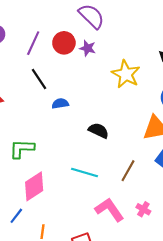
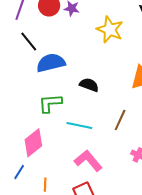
blue semicircle: (60, 104) -> (51, 63), size x1.8
green L-shape: (22, 149) -> (50, 103), moved
pink L-shape: (109, 210) -> (88, 161), moved

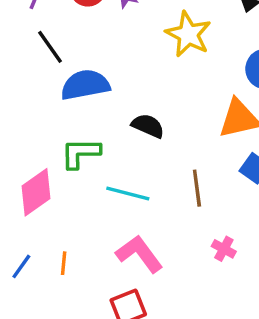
brown line: (120, 120) -> (197, 188), turned -35
pink diamond: (33, 143) -> (36, 192), moved
orange line: (45, 185) -> (64, 263), moved

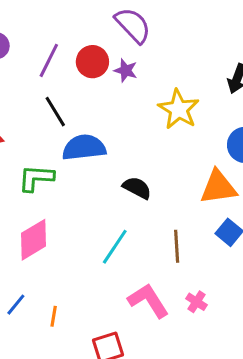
green L-shape: (80, 153) -> (36, 178), moved
cyan line: (128, 194) -> (115, 247), turned -75
pink L-shape: (139, 254) -> (148, 301), moved
orange line: (64, 263) -> (54, 316), moved

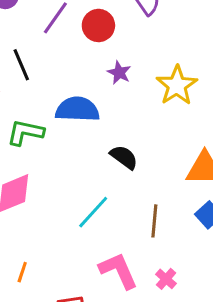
purple star: (126, 70) -> (119, 73), moved
black line: (55, 112) -> (21, 65), moved

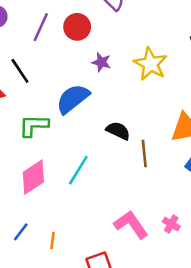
blue semicircle: (77, 109) -> (73, 99), turned -30
cyan line: (93, 212) -> (78, 170), moved
brown line: (154, 221) -> (144, 153), moved

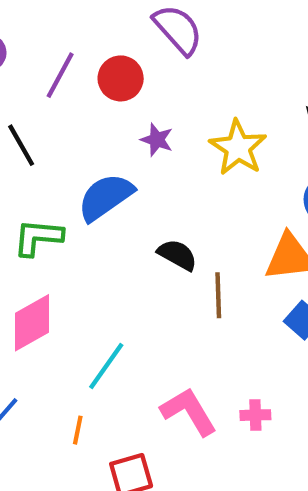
cyan line: (78, 170) -> (106, 366), moved
pink cross: (171, 224) -> (255, 415), turned -36
orange line: (52, 241) -> (78, 430), moved

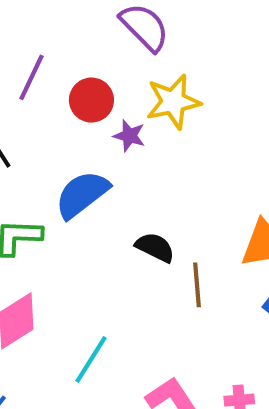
red circle: (121, 78) -> (91, 100), moved
yellow star: (238, 148) -> (173, 102), moved, turned 30

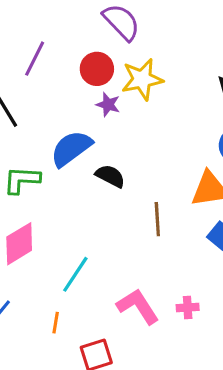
red circle: (91, 100) -> (97, 69), moved
black semicircle: (155, 247) -> (110, 176), moved

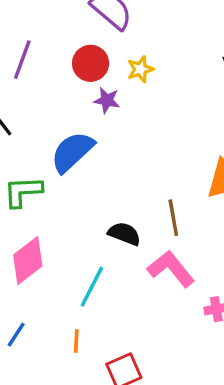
yellow star: (142, 79) -> (140, 69), size x0.6
black semicircle: (110, 176) -> (124, 234), moved
pink L-shape: (138, 306) -> (171, 269), moved

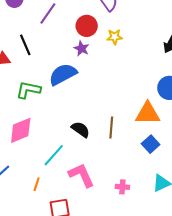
purple star: (107, 100) -> (82, 49), moved
pink L-shape: (171, 269) -> (81, 175), moved

